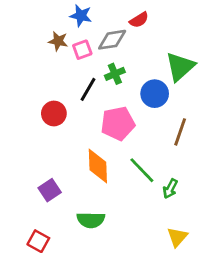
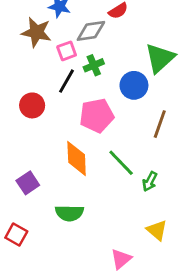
brown star: (58, 41) -> (36, 32), size x1.5
pink square: (82, 50) -> (67, 51), moved
yellow triangle: (177, 237) -> (157, 230), turned -30

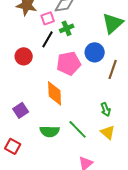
blue circle: (134, 85) -> (95, 52), moved
green line: (121, 163) -> (78, 129), moved
green arrow: (150, 181) -> (106, 109), turned -48
yellow triangle: (157, 230) -> (108, 132), moved

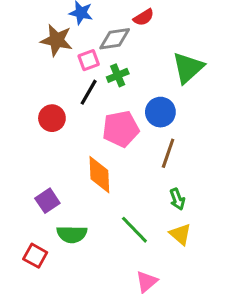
brown line: (113, 69) -> (168, 153), moved
green semicircle: (50, 131) -> (72, 234), moved

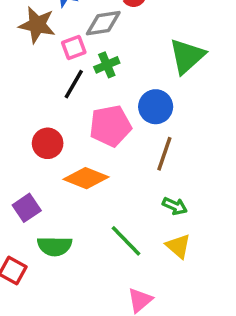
red circle: (52, 118) -> (48, 143), moved
orange diamond: (99, 175) -> (86, 178), turned -66
green arrow: (177, 199) -> (175, 206), turned -45

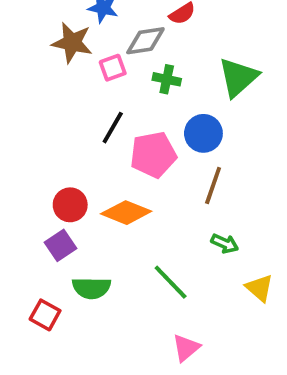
green cross: (107, 65) -> (167, 79), moved, turned 35
black line: (74, 84) -> (113, 128), moved
red circle: (48, 143) -> (70, 205), moved
yellow triangle: (178, 246) -> (259, 288), moved

